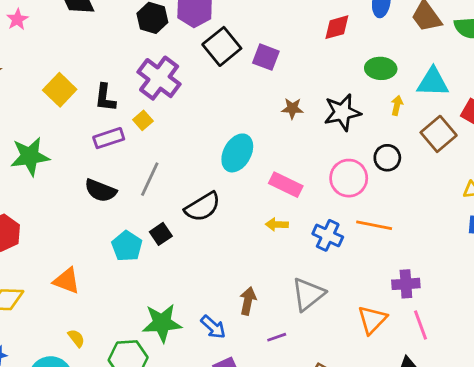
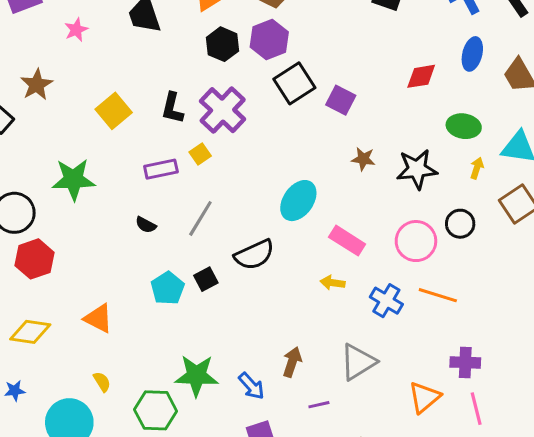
black L-shape: (105, 98) -> (172, 108), moved
black semicircle: (100, 191) -> (146, 225), size x0.6

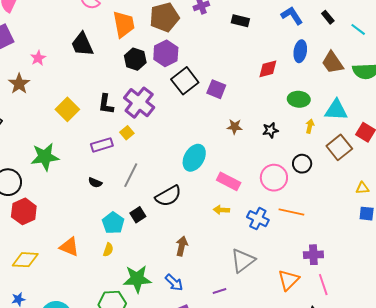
brown star: (37, 85) -> (19, 84), moved
black star: (417, 169) -> (270, 130), size x0.6
brown arrow: (292, 362) -> (182, 246), moved
yellow semicircle: (102, 382) -> (108, 250), moved, turned 56

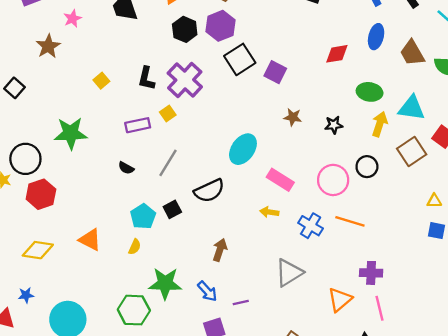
yellow square: (67, 109) -> (101, 81), size x0.6
yellow arrow: (310, 126) -> (380, 124), size x1.5
purple line: (220, 291) -> (241, 303), moved

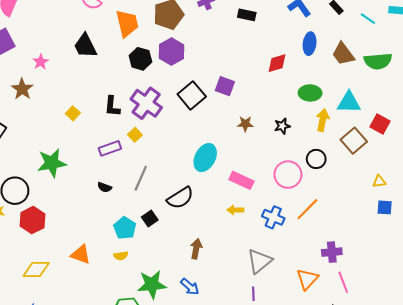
black square: (240, 59) -> (192, 95), moved
orange line: (350, 221) -> (307, 209), turned -55
yellow semicircle: (135, 247) -> (121, 256), turned 64
purple line: (241, 303) -> (253, 294), moved, turned -72

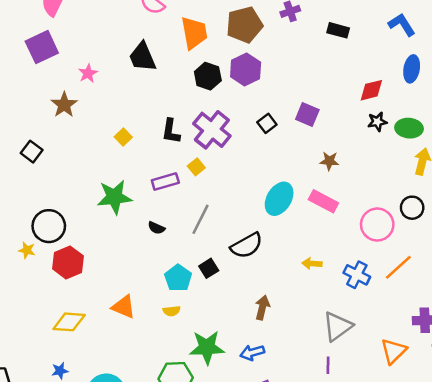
black square: (192, 95) -> (267, 123), size x0.6
black star: (282, 126) -> (377, 122), moved
green star: (52, 163) -> (114, 197), moved
pink rectangle: (241, 180) -> (323, 201), moved
blue arrow: (190, 287) -> (252, 353), turned 120

